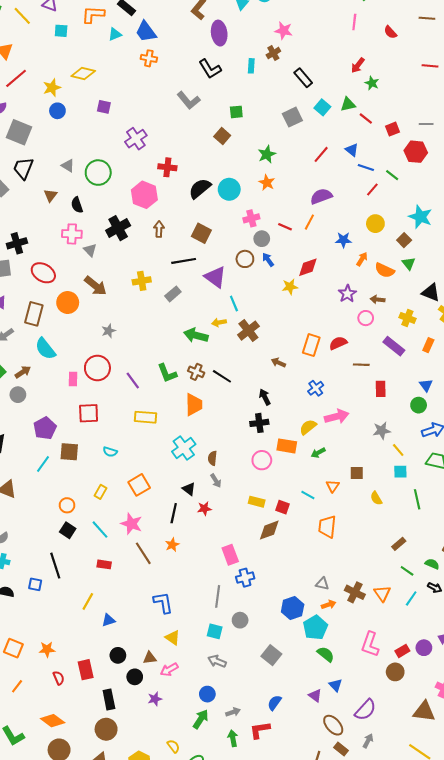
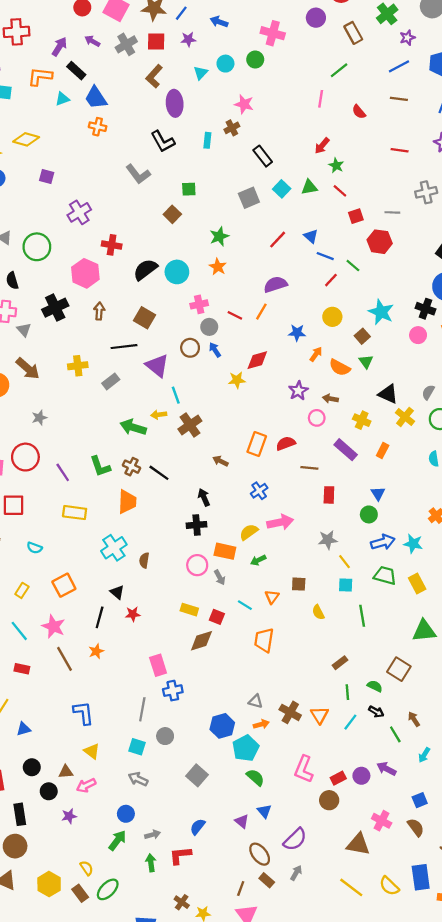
red line: (366, 118) -> (340, 191), moved
gray arrow: (216, 481) -> (220, 577), moved
green line: (407, 571) -> (347, 692), turned 48

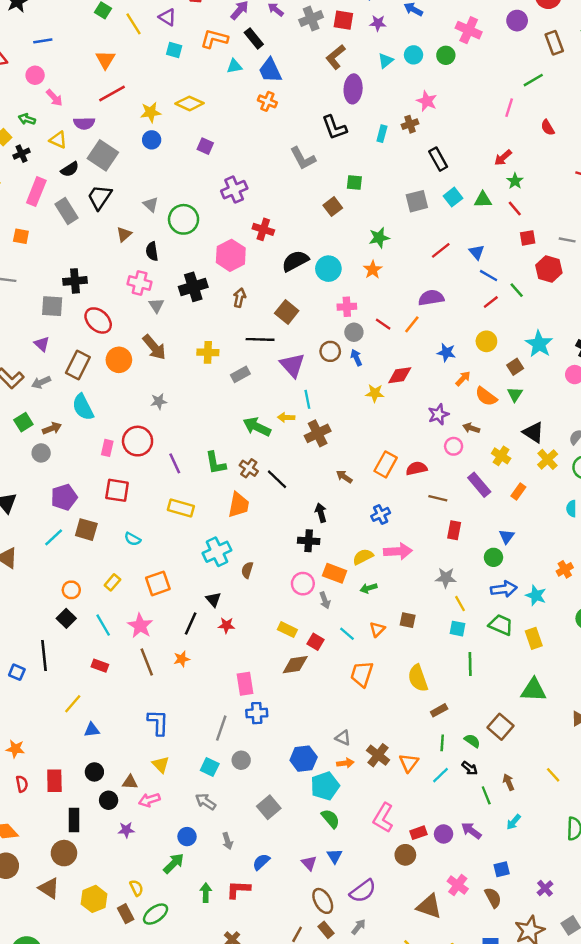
yellow semicircle: (318, 612) -> (418, 678), moved, size x1.6
gray arrow: (153, 835) -> (228, 841), moved, turned 80

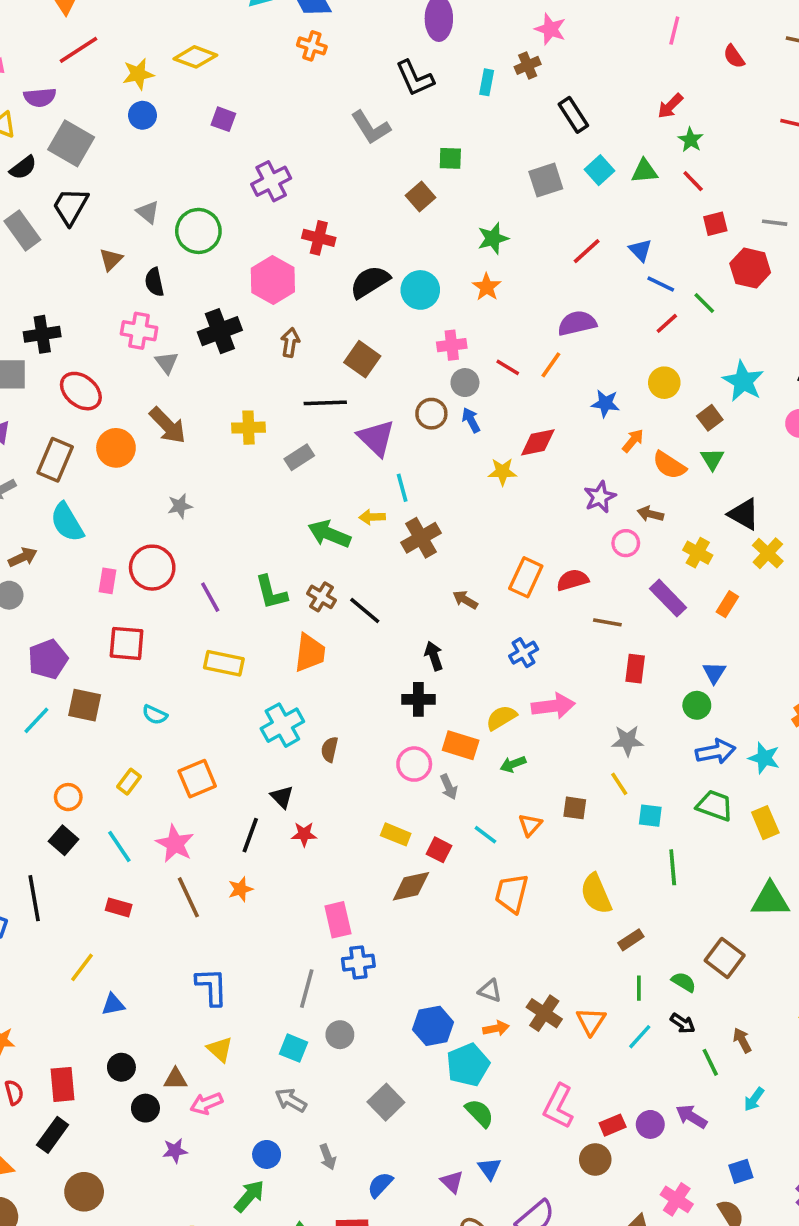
yellow line: (460, 604) -> (619, 784), moved
black rectangle: (74, 820) -> (53, 1135), moved, turned 40

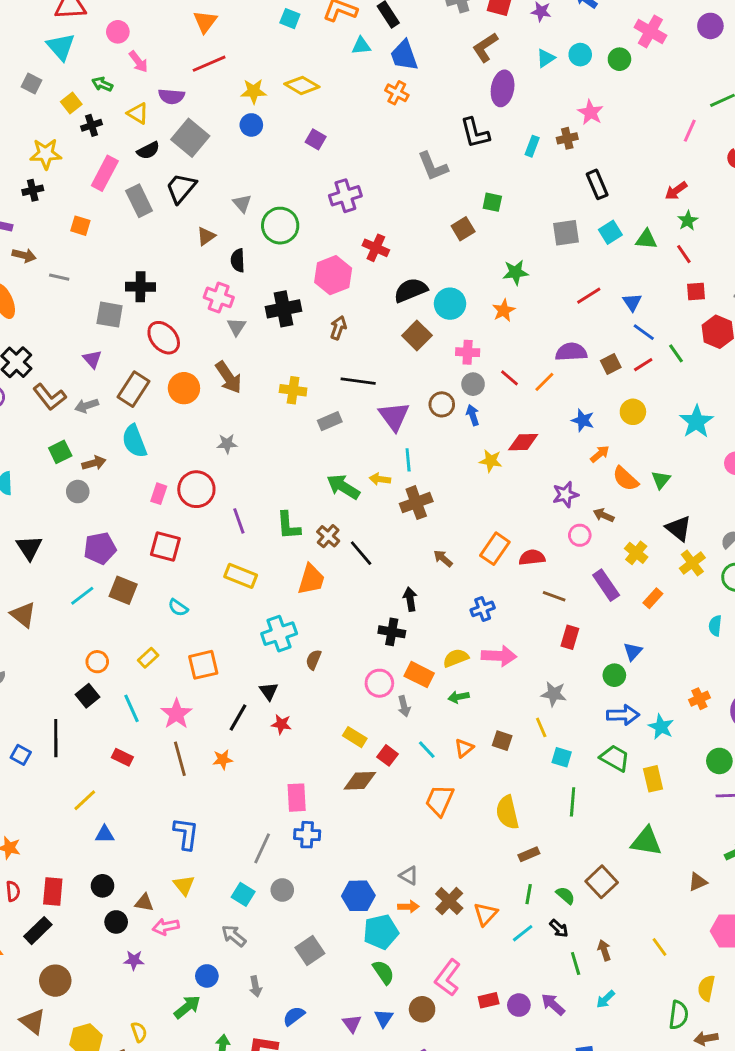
brown square: (362, 359) -> (417, 335), moved
brown square: (710, 418) -> (611, 364), moved
brown circle: (595, 1160) -> (422, 1009), moved

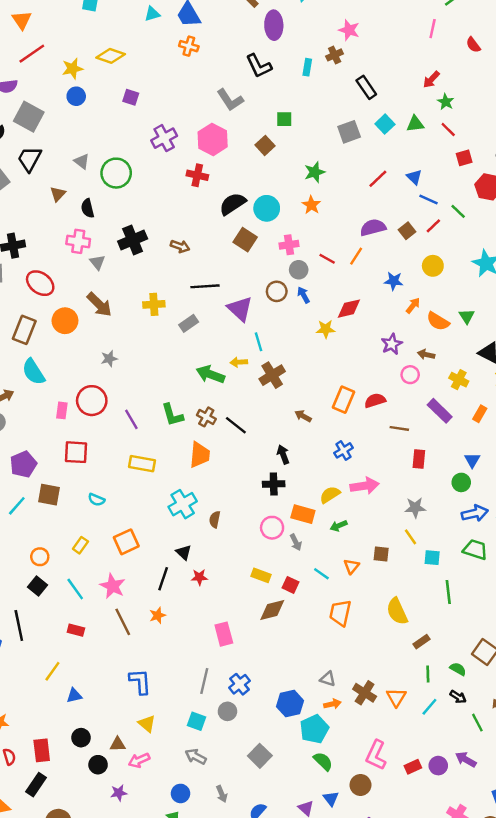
pink hexagon: (333, 275) -> (213, 139), moved
brown arrow: (338, 328) -> (180, 246), turned 102
blue cross: (307, 835) -> (239, 684), moved, turned -30

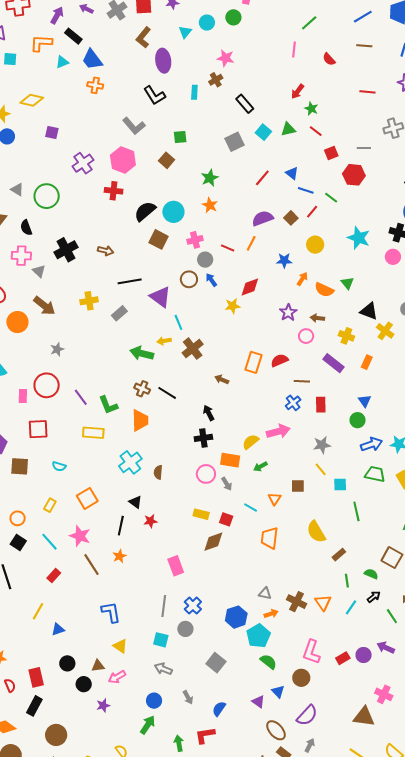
green L-shape: (172, 415) -> (108, 405), moved
blue cross: (343, 450) -> (293, 403), moved
red rectangle: (76, 630) -> (54, 575), turned -56
black arrow: (458, 697) -> (374, 597), turned -64

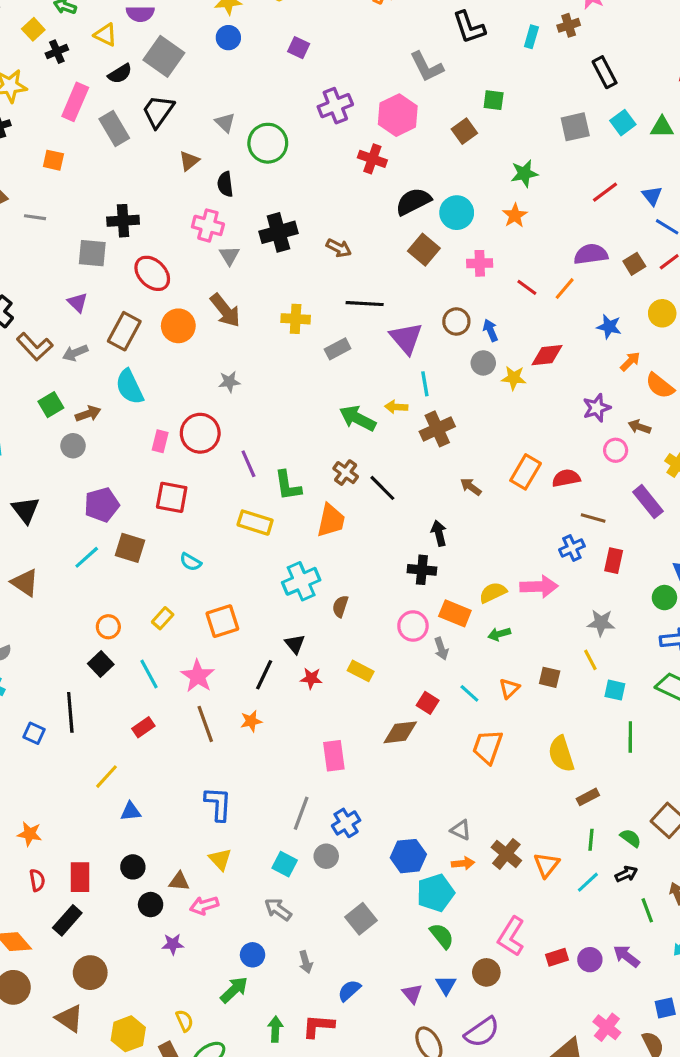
gray circle: (205, 260) -> (483, 363), moved
yellow rectangle: (201, 514) -> (361, 671), moved

